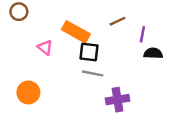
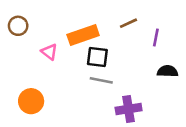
brown circle: (19, 12) -> (18, 26), moved
orange rectangle: (76, 32) -> (83, 35), turned -48
black semicircle: (153, 53) -> (168, 71), moved

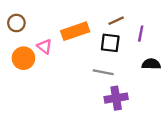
black square: (97, 57) -> (110, 43), moved
gray line: (101, 80) -> (103, 72), moved
orange circle: (31, 101) -> (23, 58), moved

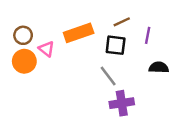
brown circle: (16, 23) -> (23, 35), moved
gray line: (103, 72) -> (108, 76), turned 42

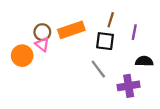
brown line: (122, 22) -> (111, 20), turned -48
brown circle: (23, 35) -> (42, 32), moved
purple cross: (122, 103) -> (129, 86), moved

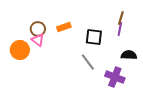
brown line: (111, 20) -> (121, 18), moved
orange rectangle: (71, 30) -> (64, 27), size x0.6
purple cross: (129, 86) -> (115, 77), turned 30

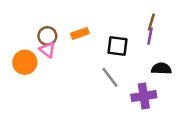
purple cross: (115, 77) -> (144, 96), turned -30

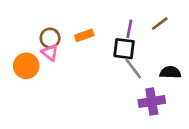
brown line: (151, 22) -> (160, 24), turned 36
purple line: (150, 36) -> (129, 29), moved
gray line: (110, 77) -> (133, 68), moved

